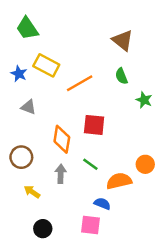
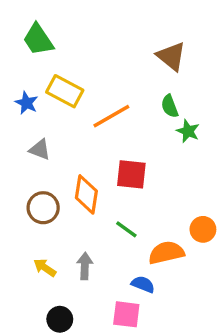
green star: (144, 100) -> (188, 131), moved
brown circle: (21, 157) -> (43, 208), moved
gray arrow: (61, 174) -> (85, 266), moved

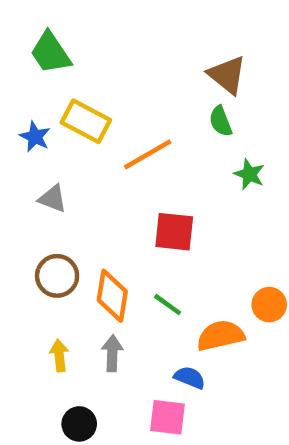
green semicircle: (170, 106) -> (221, 121), moved
orange diamond: (86, 194) -> (112, 296), moved
yellow arrow: (45, 268) -> (59, 355), turned 50

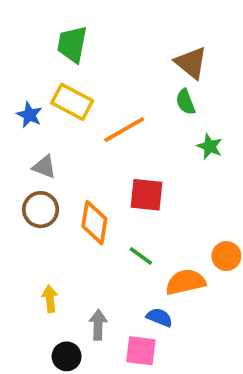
green trapezoid: (50, 53) -> (72, 44), moved, turned 45
brown circle: (57, 276) -> (41, 210), moved
orange diamond: (112, 296) -> (94, 223), moved
gray arrow: (112, 353) -> (98, 325), moved

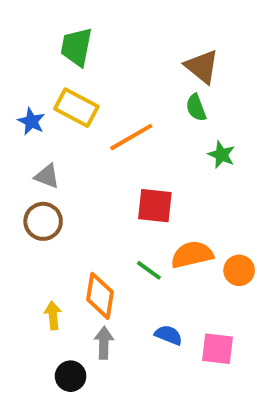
orange diamond: (94, 223) -> (100, 296), moved
orange semicircle: (185, 282) -> (192, 255), moved
pink square: (141, 351) -> (218, 349), moved

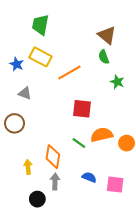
brown circle: (43, 221) -> (14, 123), moved

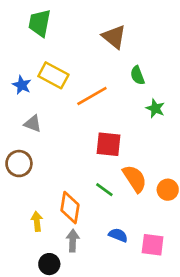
green trapezoid: (40, 25) -> (40, 23), moved
brown triangle: (107, 35) -> (114, 37), moved
orange semicircle: (102, 135) -> (135, 179), turned 70

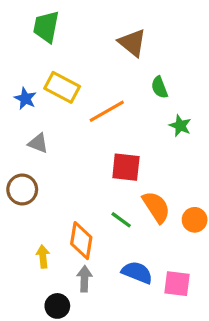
blue semicircle: (118, 235) -> (137, 272), size x1.4

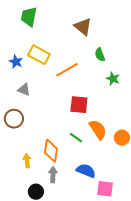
pink square: (177, 284) -> (105, 189), moved

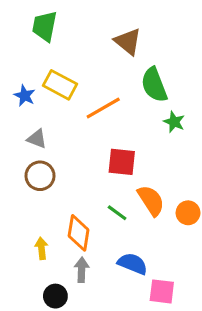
green semicircle: (100, 55) -> (154, 85), size x1.6
brown circle: (14, 119) -> (40, 176), moved

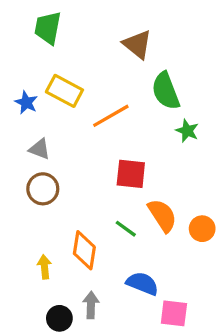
gray arrow: (82, 270) -> (91, 305), moved

